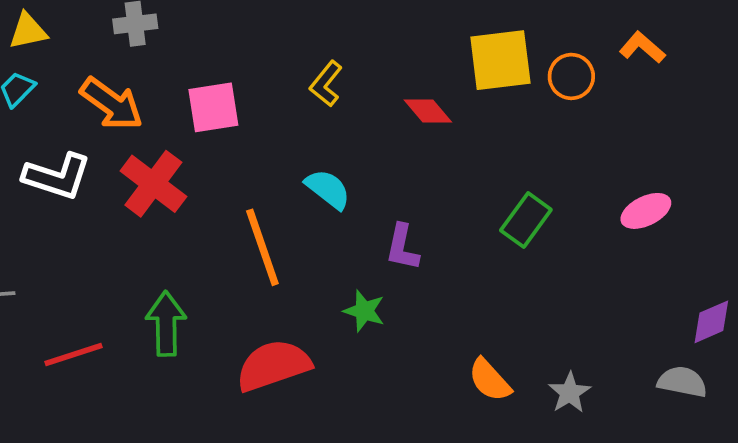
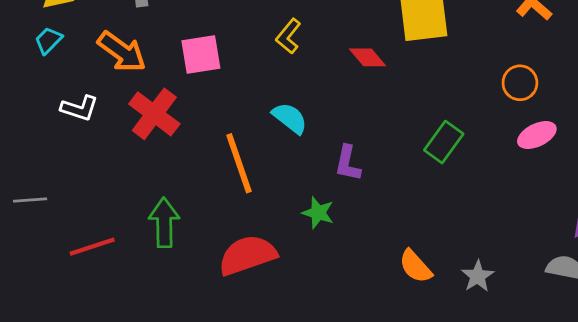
orange circle: (571, 76) -> (520, 83), moved
white L-shape: (57, 176) -> (79, 108), size x0.7

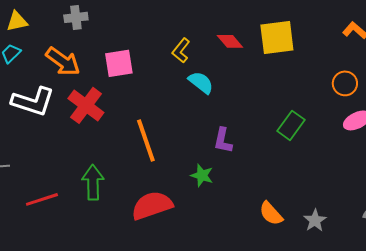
red diamond: (367, 57) -> (230, 41), moved
white L-shape: (79, 108) -> (33, 101), size x1.6
cyan semicircle: (290, 118) -> (201, 82), moved

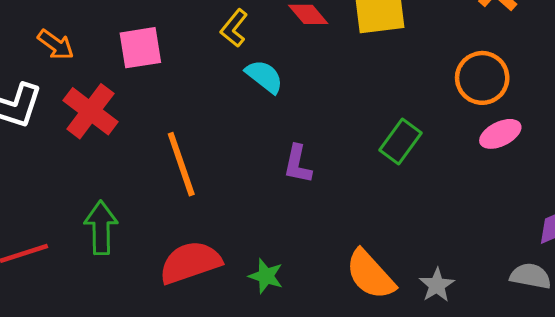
orange arrow: (63, 61) -> (56, 45), size x0.7
orange circle: (345, 83) -> (482, 78), size x1.4
green star: (202, 175) -> (266, 276), moved
orange semicircle: (271, 213) -> (370, 275), size x1.4

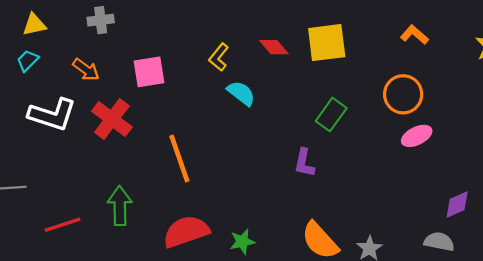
green rectangle: (401, 141) -> (331, 115), moved
purple L-shape: (298, 164) -> (304, 163), moved
green star: (266, 276) -> (242, 242), turned -30

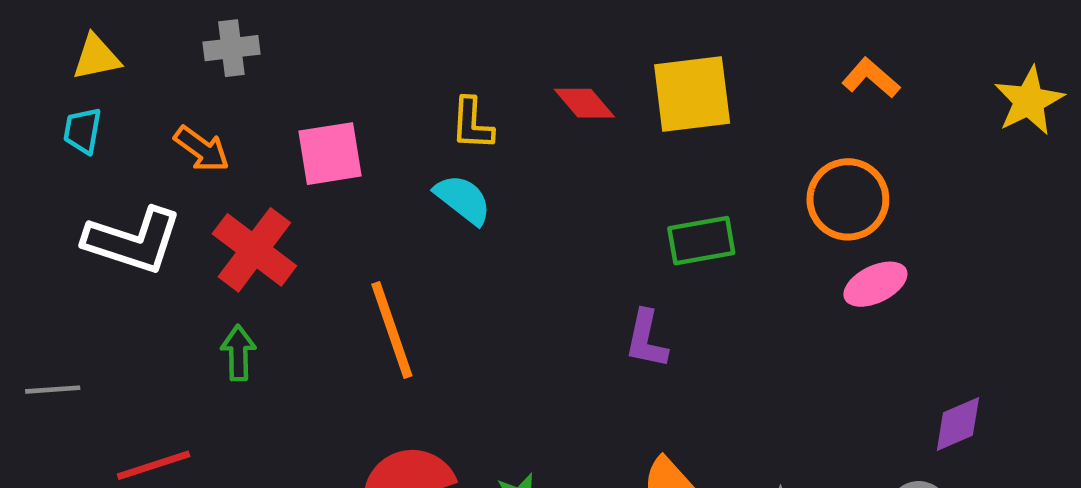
yellow L-shape: (219, 57) -> (472, 124), turned -36
cyan trapezoid: (28, 61) -> (83, 131), turned -35
cyan semicircle: (241, 93) -> (463, 199), moved
green rectangle: (331, 115) -> (701, 241), turned 44
green arrow: (120, 206) -> (238, 353), moved, size x0.7

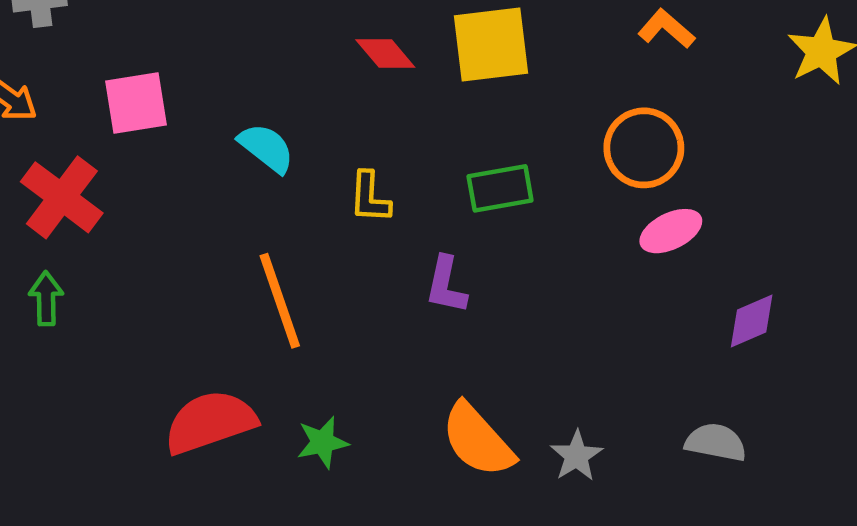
yellow L-shape: (472, 124) -> (370, 197), moved
orange line: (392, 330) -> (280, 301), moved
purple diamond: (958, 424) -> (752, 321), moved

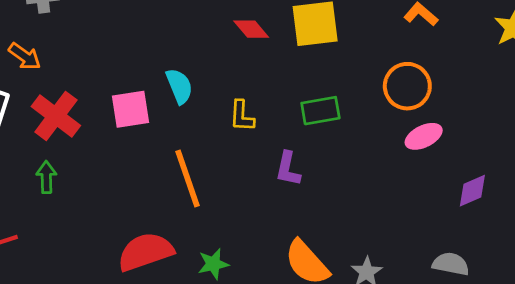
pink square: (136, 103) -> (131, 109), moved
cyan semicircle: (266, 148) -> (179, 86), turned 30

